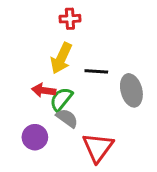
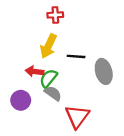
purple circle: (35, 137) -> (21, 100), moved

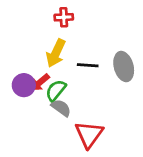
red arrow: (35, 71) -> (40, 82), turned -48
gray ellipse: (104, 71) -> (124, 67), moved
purple circle: (21, 100) -> (24, 85), moved

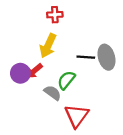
black line: (88, 65) -> (86, 57), moved
green semicircle: (56, 90) -> (66, 80), moved

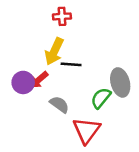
black line: (86, 57) -> (71, 64), moved
gray ellipse: (106, 57) -> (120, 82), moved
green semicircle: (66, 80) -> (101, 98), moved

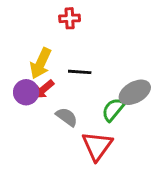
yellow arrow: (54, 51) -> (41, 63), moved
gray ellipse: (120, 82) -> (135, 92), turned 76

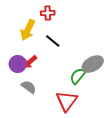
yellow arrow: (41, 63) -> (28, 30), moved
black line: (80, 72) -> (53, 41), moved, turned 35
gray semicircle: (67, 117) -> (29, 87), moved

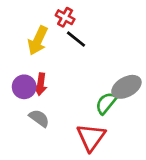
red cross: (48, 13) -> (65, 17), turned 32
black line: (53, 41) -> (76, 39), moved
red arrow: (30, 62) -> (41, 84), turned -42

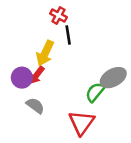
black line: (76, 39) -> (68, 35), turned 42
yellow arrow: (38, 40) -> (45, 53), moved
red arrow: (41, 84) -> (36, 75), turned 30

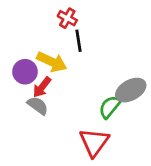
yellow arrow: (45, 53) -> (52, 62), turned -90
purple circle: (22, 78) -> (25, 72), moved
gray semicircle: (35, 106) -> (38, 106), moved

